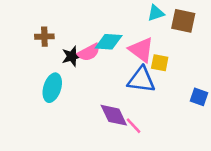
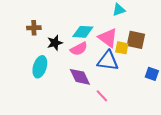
brown square: (183, 21) -> (136, 40), moved
pink semicircle: (89, 52) -> (79, 49), moved
purple diamond: (114, 115) -> (80, 77), moved

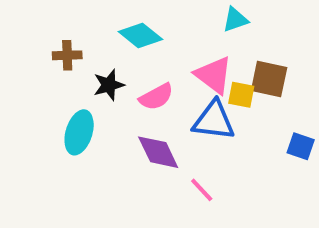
cyan diamond: (83, 32) -> (140, 35), moved, turned 35

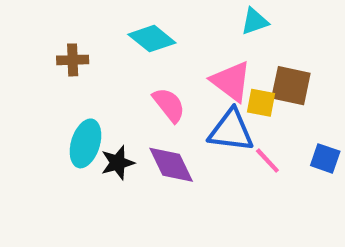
black star: (109, 85) -> (118, 163), moved
pink semicircle: (156, 97) -> (169, 105), turned -100
pink line: (202, 190) -> (267, 161), moved

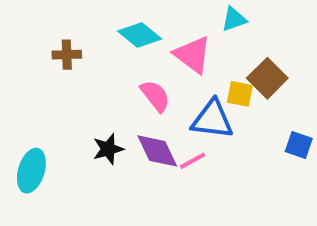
pink triangle: (231, 81) -> (193, 55), moved
brown square: (291, 86) -> (267, 78), turned 33
cyan ellipse: (85, 143) -> (31, 171), moved
pink line: (267, 161) -> (193, 161), moved, turned -76

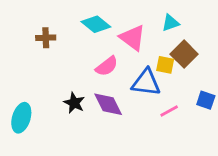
cyan triangle: (234, 19) -> (170, 23), moved
pink semicircle: (155, 96) -> (107, 66), turned 90
black star: (108, 149) -> (74, 103), turned -30
pink line: (193, 161) -> (169, 111), moved

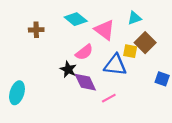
black star: (74, 103) -> (68, 69), moved
pink line: (169, 111) -> (109, 98), moved

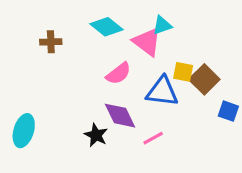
cyan triangle: (134, 18) -> (162, 25), moved
brown square: (145, 43) -> (204, 79), moved
black star: (68, 69) -> (96, 135), moved

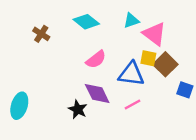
brown cross: (51, 42) -> (41, 34), turned 35
pink triangle: (147, 42) -> (154, 34), moved
pink line: (153, 138) -> (133, 104), moved

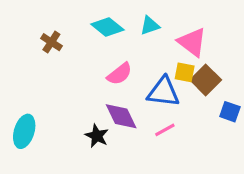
cyan triangle: (131, 20) -> (150, 25), moved

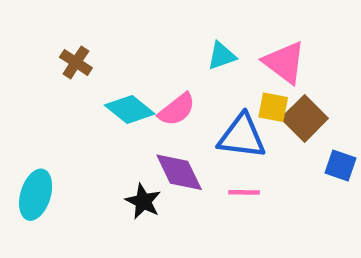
cyan triangle: (150, 25) -> (222, 56), moved
cyan diamond: (107, 27) -> (130, 110), moved
pink line: (165, 130) -> (244, 192), turned 30

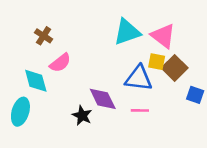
cyan triangle: (222, 56) -> (127, 32), size x1.6
cyan diamond: (130, 110) -> (36, 81), moved, turned 36
pink semicircle: (177, 110) -> (60, 63), moved

